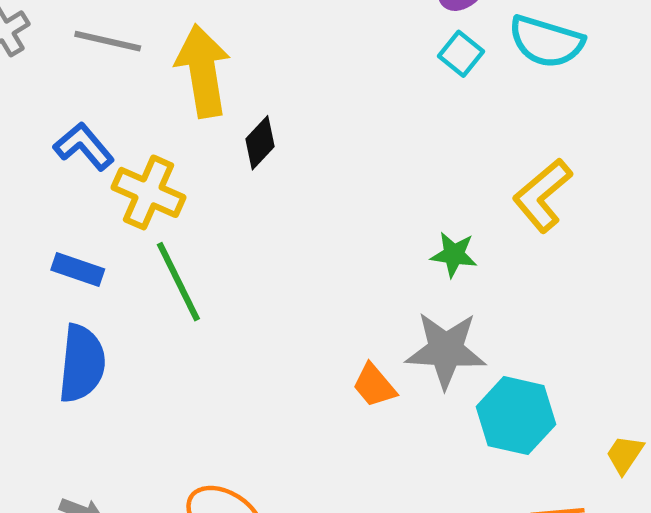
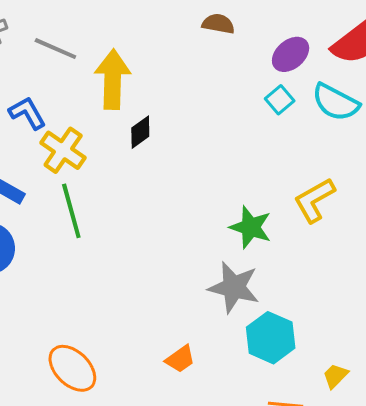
green star: (454, 255) -> (251, 227), size x1.4
orange trapezoid: (374, 385) -> (180, 359), moved, turned -96

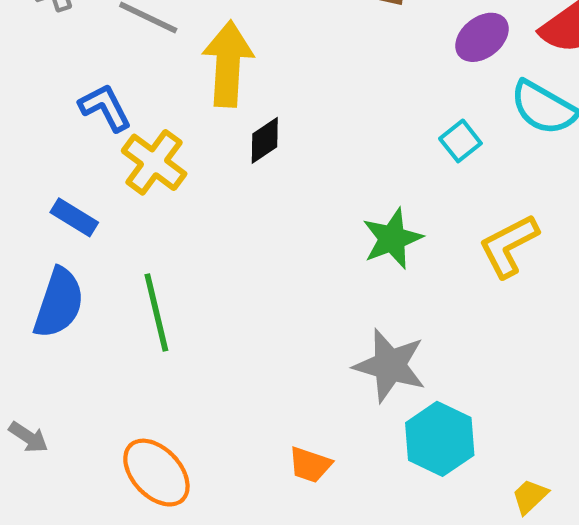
cyan square: (280, 100) -> (460, 141), moved
green line: (71, 211) -> (156, 313), moved
green star: (251, 227) -> (392, 239), moved, turned 30
orange trapezoid: (180, 359) -> (310, 465), turned 52

